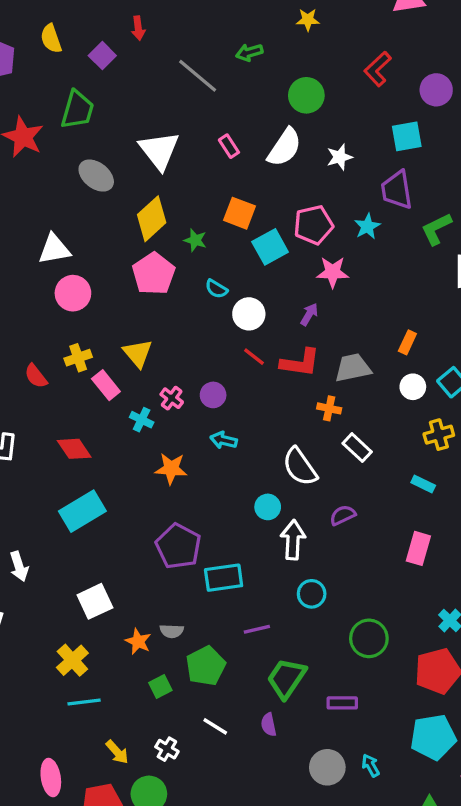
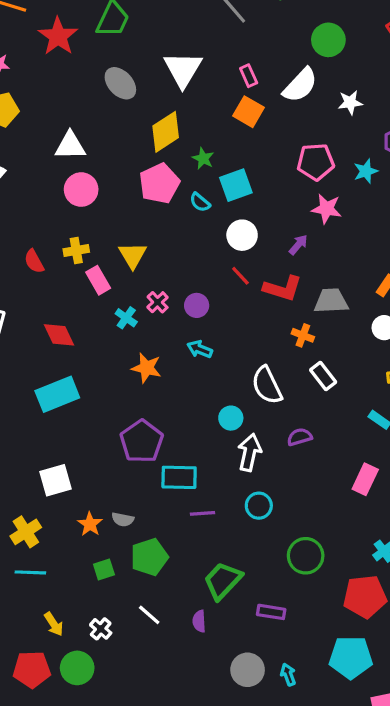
orange square: (240, 213) -> (249, 112), moved
cyan square: (270, 247) -> (236, 185), moved
cyan semicircle: (216, 289) -> (200, 202), moved
purple line: (257, 629) -> (202, 513), moved

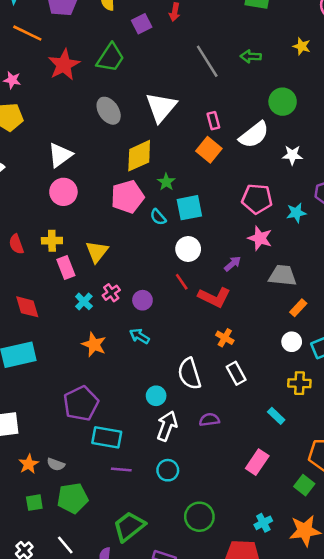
white triangle: (70, 146) -> (60, 155), turned -44
gray trapezoid: (331, 301) -> (283, 275), moved

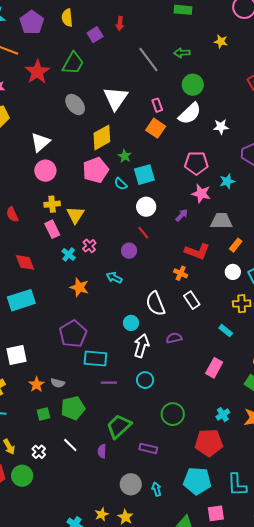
green circle: (283, 102) -> (193, 85), moved
cyan star: (296, 213) -> (227, 181), moved
yellow cross: (52, 241) -> (52, 204), moved
red L-shape: (214, 297) -> (197, 251), moved
purple circle: (142, 300) -> (129, 251), moved

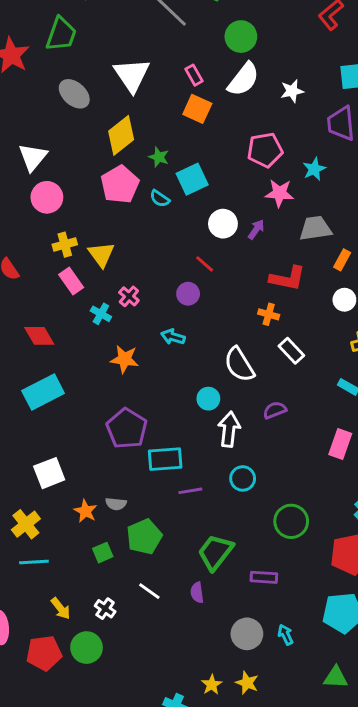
white circle: (146, 207) -> (223, 224), moved

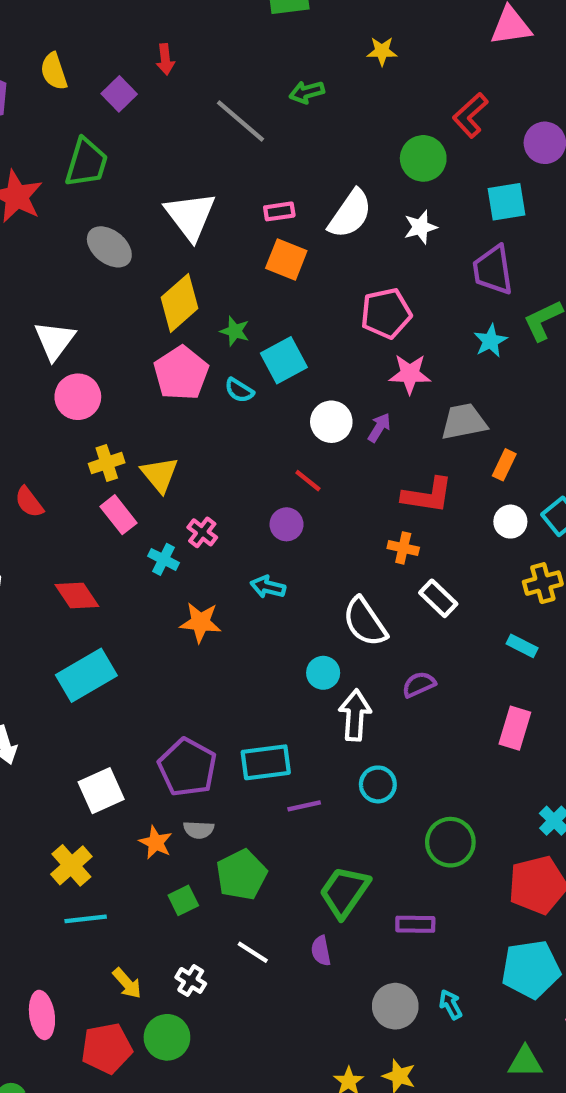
green circle: (241, 37) -> (423, 158), moved
pink rectangle: (194, 75) -> (279, 211), turned -66
cyan star: (314, 169) -> (490, 341), moved
purple pentagon: (127, 429) -> (187, 767), moved

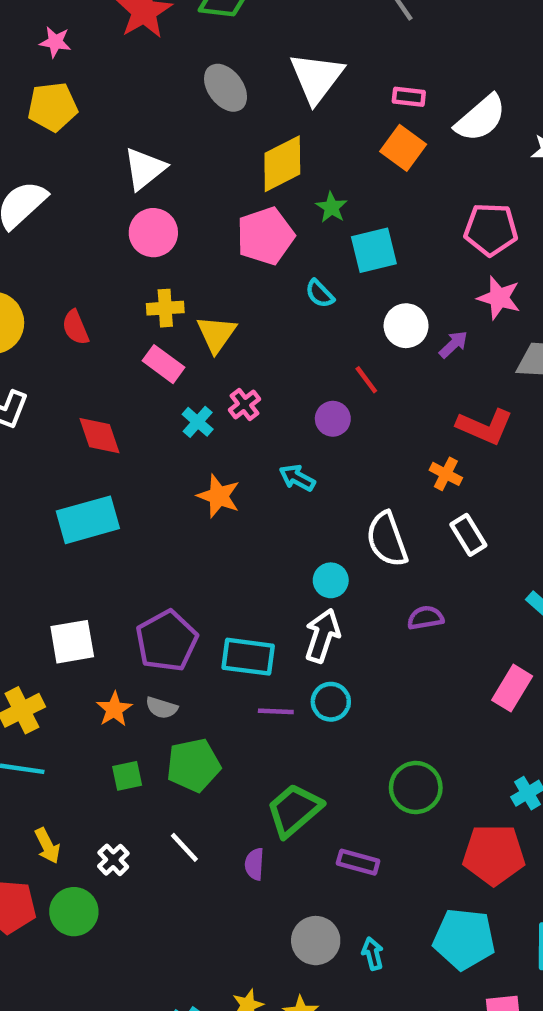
cyan semicircle: (239, 390) -> (320, 294), moved
pink rectangle: (119, 515) -> (164, 364), turned -30
white arrow: (355, 715) -> (322, 636), moved
cyan circle: (378, 784) -> (331, 702), moved

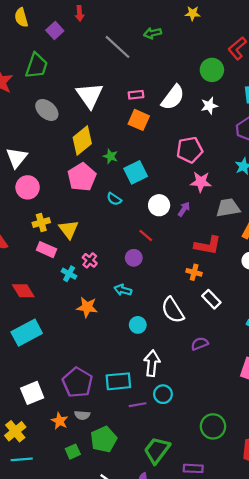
cyan circle: (331, 580) -> (138, 325), moved

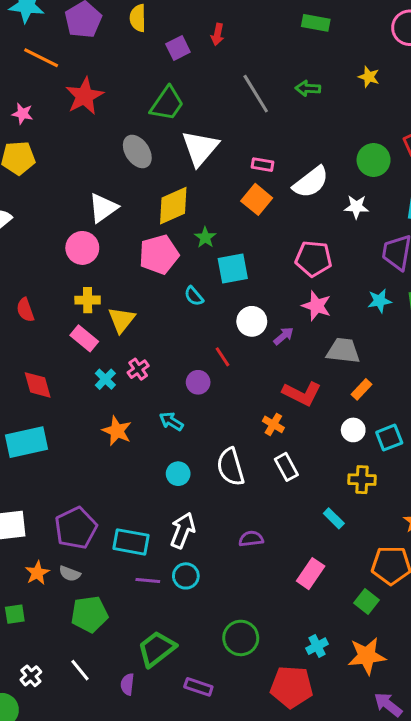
green trapezoid: (36, 66) -> (167, 104), moved
white triangle: (17, 158) -> (103, 208), moved
purple semicircle: (200, 344) -> (251, 539), moved
green square: (73, 452) -> (15, 614), moved

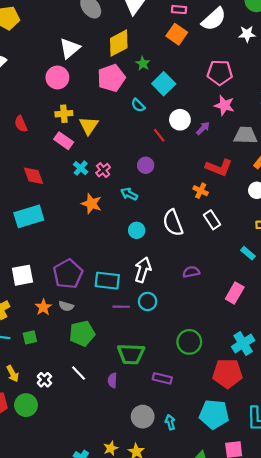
cyan square: (233, 268) -> (164, 84), turned -30
red line: (223, 357) -> (159, 135), moved
pink cross: (138, 369) -> (103, 170), moved
cyan cross: (317, 646) -> (243, 343), size x1.5
green trapezoid: (157, 649) -> (131, 354), turned -136

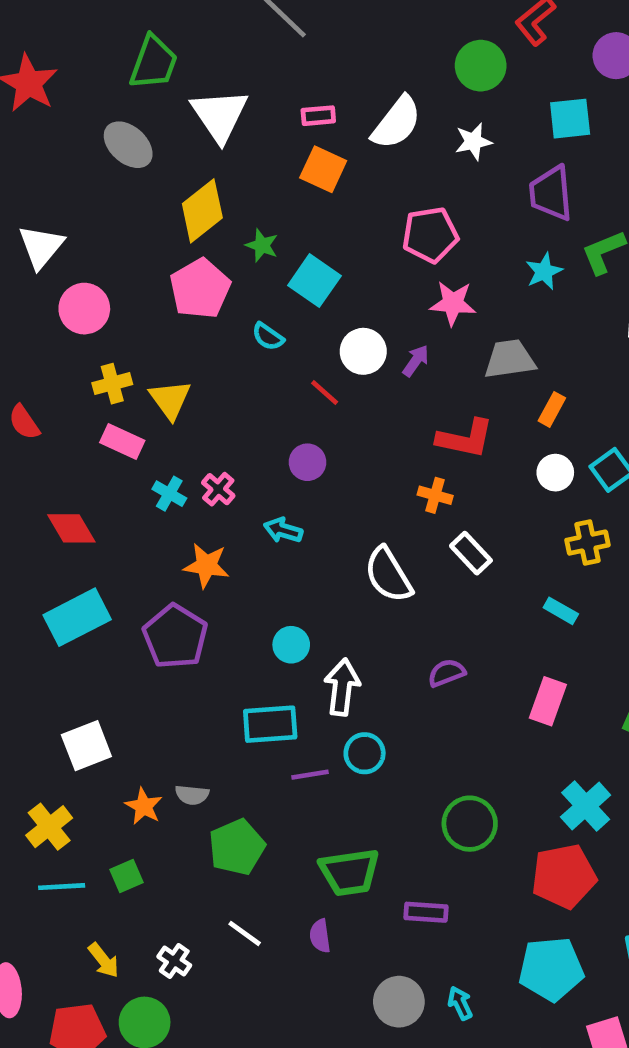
white triangle: (70, 48) -> (41, 247), moved
cyan circle: (137, 230) -> (291, 645), moved
purple pentagon: (68, 274) -> (175, 636), moved

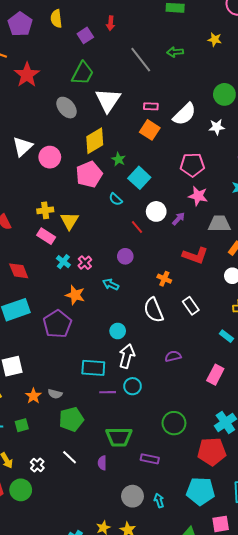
pink circle: (84, 309) -> (50, 157), moved
orange cross: (435, 495) -> (164, 279), moved
cyan circle: (291, 645) -> (118, 331), moved

